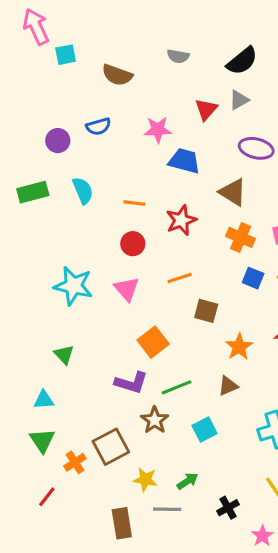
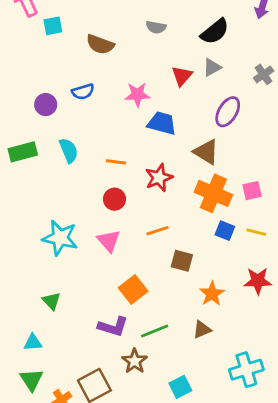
purple ellipse: (256, 148) -> (228, 112), turned -72
orange cross: (241, 237) -> (213, 193), size x1.4
cyan square: (205, 430) -> (180, 387), moved

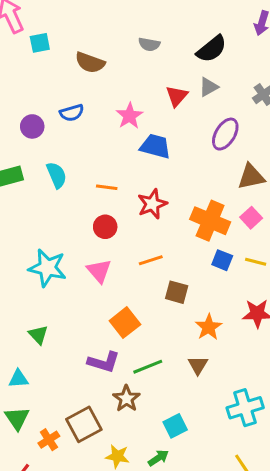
pink star: (137, 95) -> (129, 116), turned -30
brown triangle: (206, 152) -> (251, 177), moved, turned -44
pink square: (252, 191) -> (251, 218), turned -30
brown triangle: (202, 330) -> (198, 365), turned -36

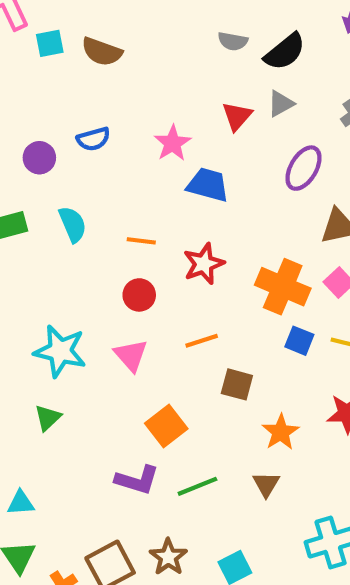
gray semicircle: (149, 44) -> (233, 41), moved
brown semicircle: (90, 63) -> (102, 52), moved
green triangle: (38, 335) -> (48, 418), moved, turned 30
brown star: (126, 399) -> (168, 557), moved

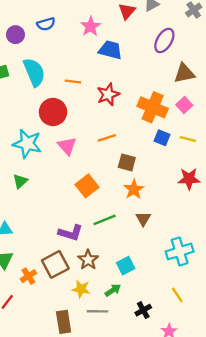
cyan semicircle: (73, 224) -> (34, 72), size x1.4
red circle: (139, 295) -> (53, 112), moved, size x1.5
orange star: (281, 432) -> (134, 189), moved
purple L-shape: (137, 480) -> (71, 233), moved

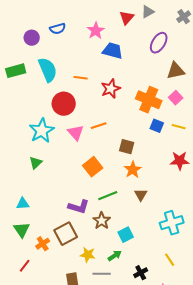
orange line: (107, 138) -> (99, 126), moved
cyan star: (27, 144) -> (42, 131), turned 30
brown star: (88, 260) -> (102, 221), moved

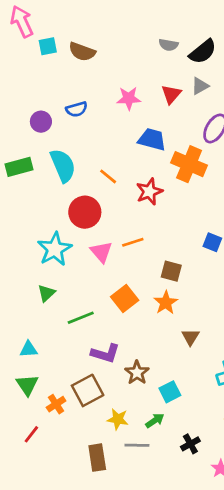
pink star: (96, 31) -> (129, 98), moved, turned 30
orange line: (81, 78) -> (108, 176), turned 32
orange cross: (149, 100) -> (189, 164), moved
orange star: (133, 170) -> (166, 303), moved
green line: (108, 196) -> (81, 318), moved

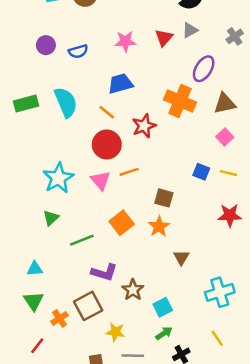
purple circle: (41, 122) -> (46, 45), moved
blue trapezoid: (152, 139) -> (120, 84), moved, turned -30
red circle: (85, 212) -> (107, 145), moved
green arrow: (155, 421) -> (164, 333), moved

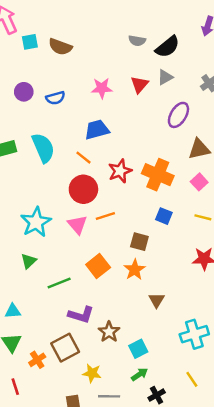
orange cross: (180, 101) -> (158, 175), moved
blue square: (201, 172) -> (164, 216), moved
red line: (37, 346) -> (15, 387), turned -56

